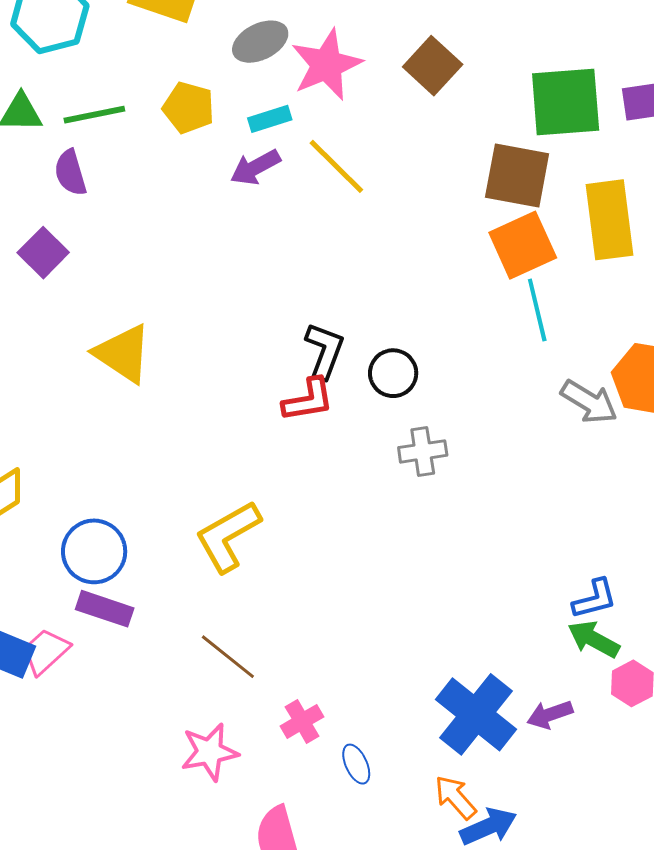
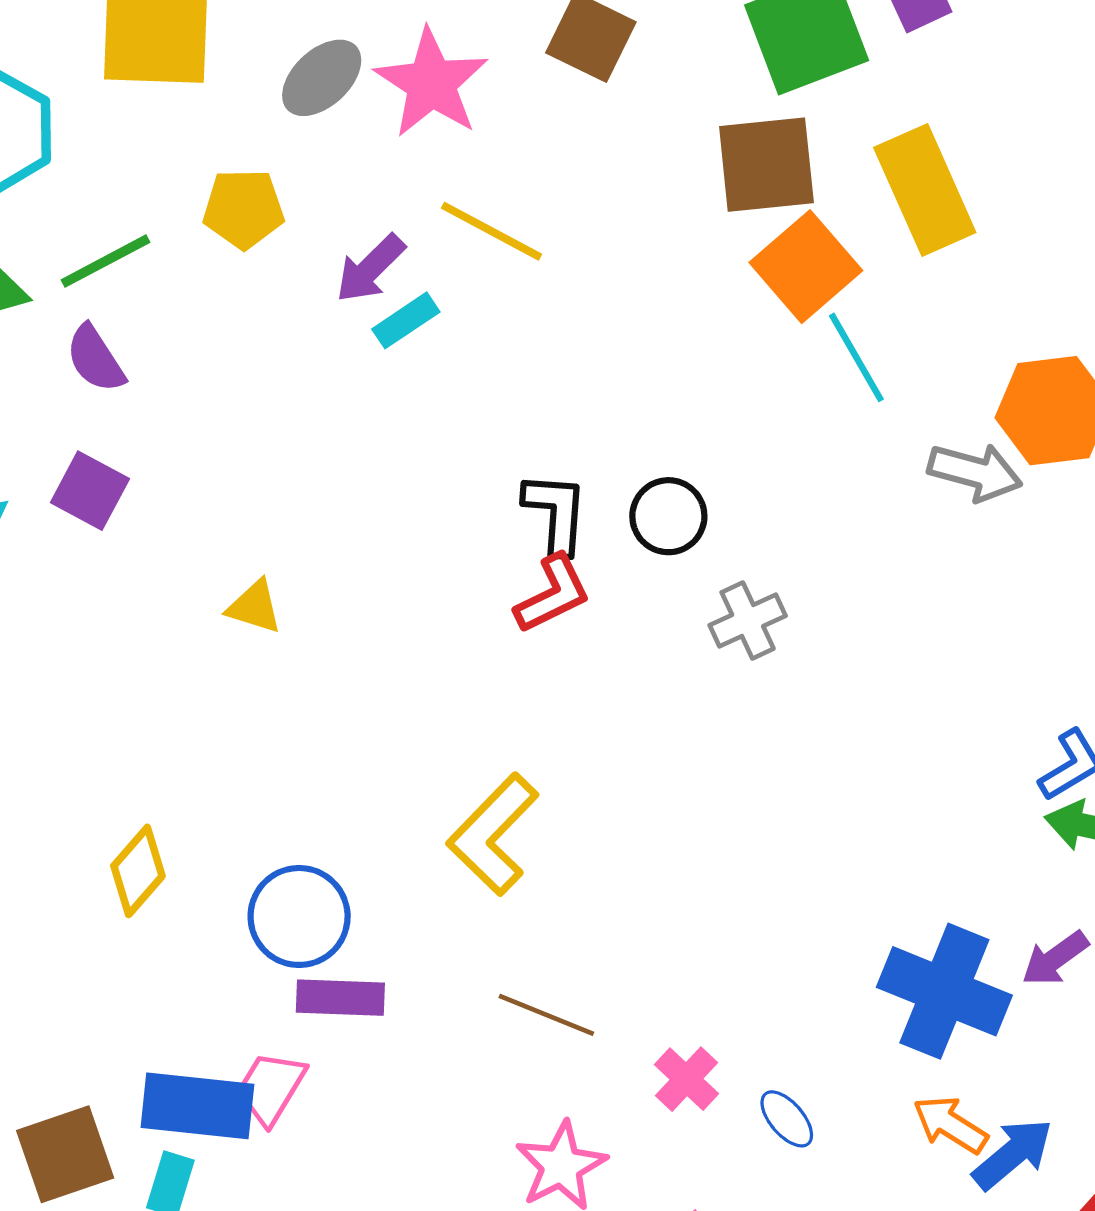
cyan rectangle: (270, 119) -> (406, 320), moved
yellow triangle: (123, 354) -> (255, 607), size x0.6

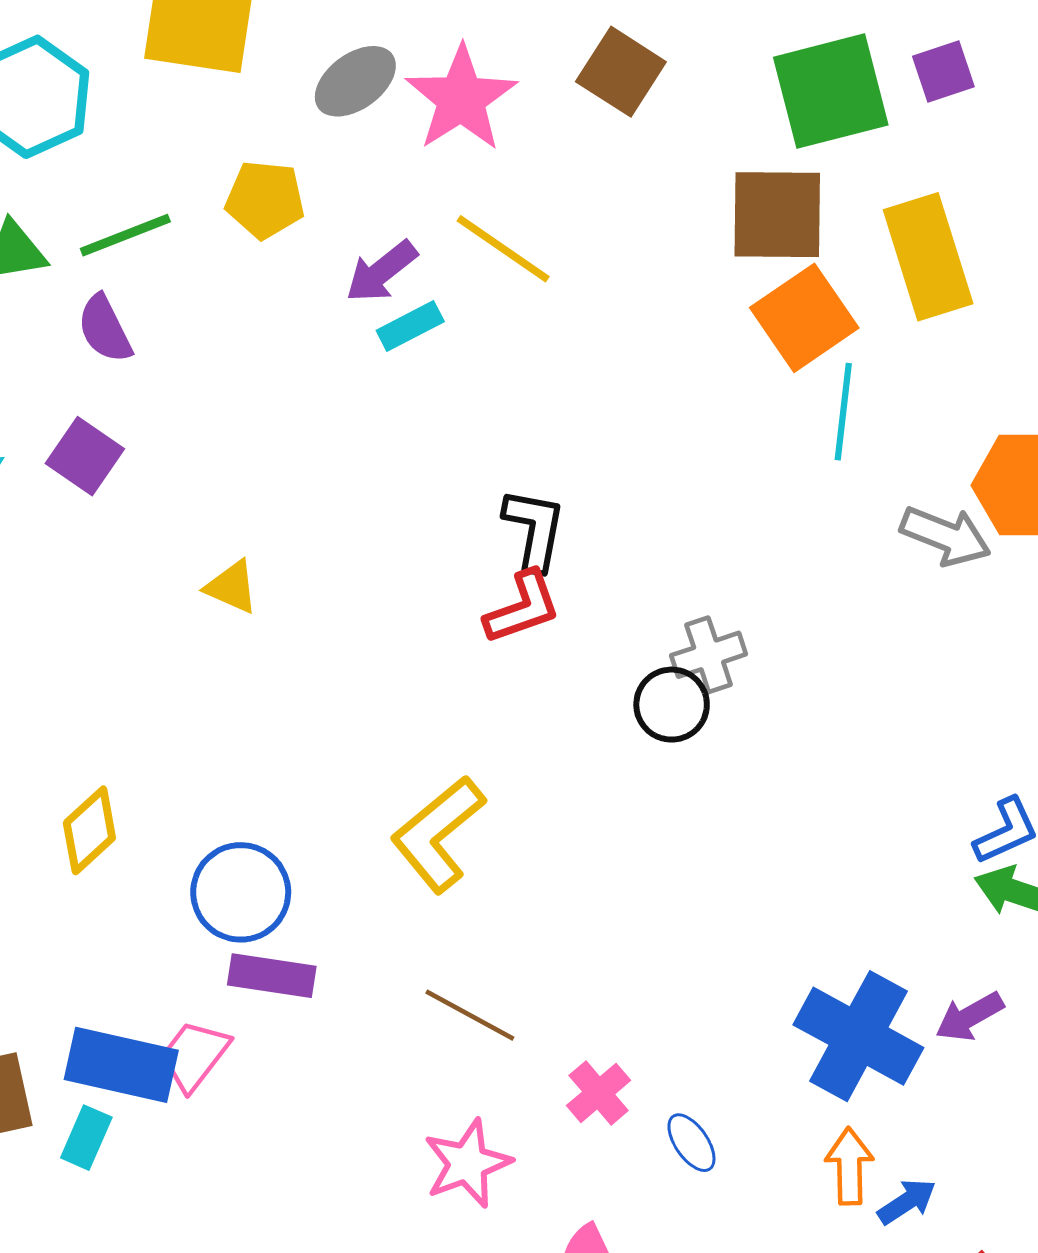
cyan line: (856, 357) -> (843, 412), turned 30
black circle: (668, 516) -> (672, 705), moved
orange arrow: (950, 1125) -> (849, 1166), turned 50
blue arrow: (1013, 1154) -> (907, 1202), size x0.7

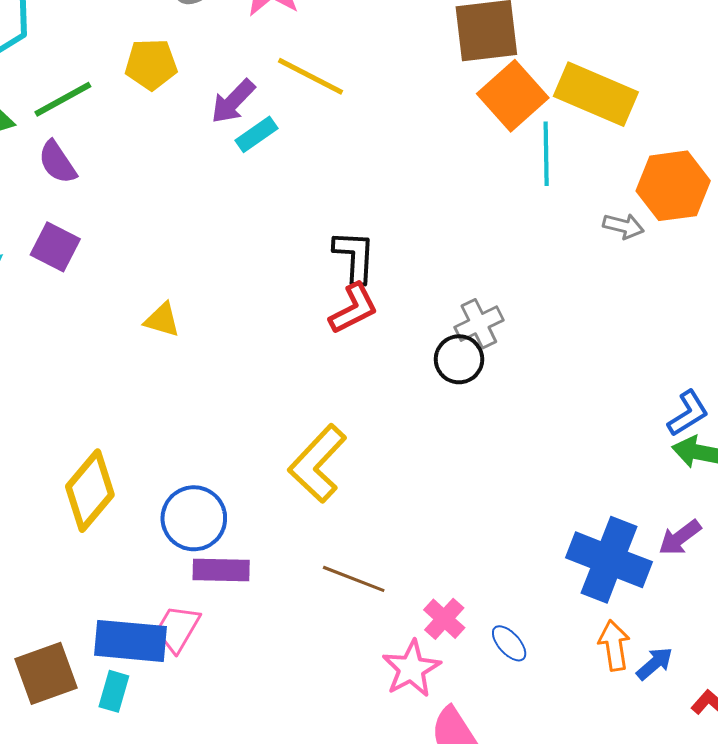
yellow rectangle: (928, 257) -> (596, 94), moved, turned -42
gray arrow: (946, 536) -> (623, 226), size x0.7
yellow diamond: (89, 830) -> (90, 491), size x1.4
pink star: (467, 1163) -> (411, 669), moved

